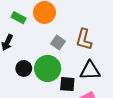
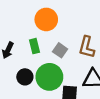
green rectangle: (19, 18) -> (34, 46), moved, turned 48

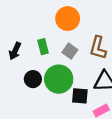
orange circle: (46, 19) -> (68, 19), moved

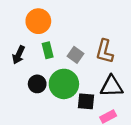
orange circle: (68, 19) -> (38, 21), moved

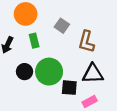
gray square: (76, 55) -> (62, 26), moved

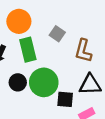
green rectangle: (34, 41) -> (28, 50), size x1.5

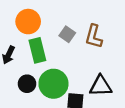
brown L-shape: (83, 51) -> (94, 37), moved

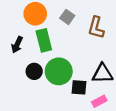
gray square: (67, 34) -> (67, 17), moved

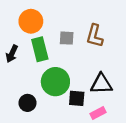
gray square: (67, 17) -> (67, 38), moved, turned -32
black circle: (34, 71) -> (28, 103), moved

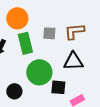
brown L-shape: (95, 36) -> (74, 31), turned 70
black triangle: (101, 84) -> (73, 61), moved

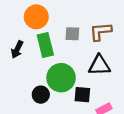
black circle: (14, 91) -> (41, 95), moved

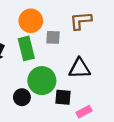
orange circle: (36, 17) -> (31, 21), moved
brown L-shape: (100, 32) -> (81, 21), moved

